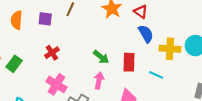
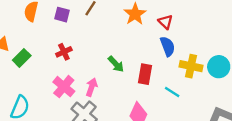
pink arrow: (99, 80) -> (92, 87), moved

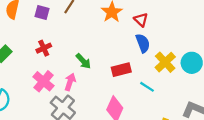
green arrow: (116, 64) -> (83, 61), moved
yellow cross: (191, 66) -> (165, 62), turned 35
red rectangle: (145, 74) -> (121, 70), turned 66

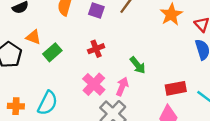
red rectangle: (121, 70) -> (176, 88), moved

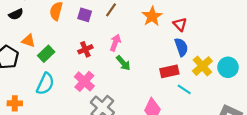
pink arrow: (122, 87) -> (115, 43), moved
red rectangle: (176, 88) -> (169, 71), moved
cyan semicircle: (48, 103) -> (45, 84), moved

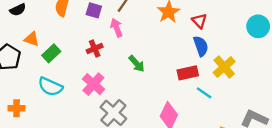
pink arrow: (115, 43) -> (116, 28), moved, turned -42
cyan circle: (228, 67) -> (258, 26), moved
cyan semicircle: (45, 84) -> (50, 87), turned 90

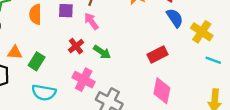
green arrow: (137, 64) -> (102, 52), moved
red rectangle: (188, 73) -> (157, 54), moved
cyan line: (204, 93) -> (213, 60), moved

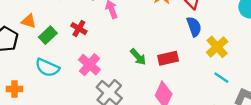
red cross: (76, 46) -> (79, 29), moved, turned -35
green arrow: (102, 52) -> (138, 57), moved

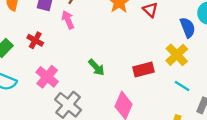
blue semicircle: (194, 27) -> (188, 28), moved
red rectangle: (168, 58) -> (143, 69), moved

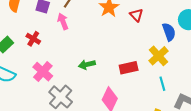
green arrow: (96, 67) -> (87, 65), turned 119
cyan line: (182, 86) -> (162, 84), turned 40

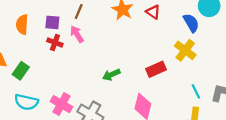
red cross: (33, 39) -> (55, 43), moved
pink cross: (43, 72) -> (61, 104), moved
cyan line: (162, 84) -> (196, 91), moved

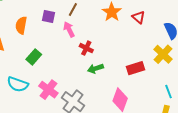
orange semicircle: (22, 25) -> (21, 25), moved
red cross: (55, 43) -> (86, 48), moved
green rectangle: (21, 71) -> (34, 57), moved

